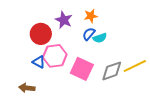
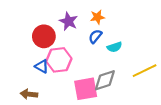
cyan semicircle: (100, 38) -> (115, 47), moved
pink square: (82, 69) -> (86, 89), moved, turned -35
gray diamond: (112, 71) -> (105, 80), moved

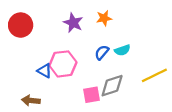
red circle: (44, 36) -> (21, 25), moved
blue semicircle: (95, 36) -> (102, 52), moved
pink square: (86, 89) -> (91, 95), size x0.7

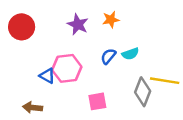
yellow line: (154, 75) -> (165, 81), turned 35
gray diamond: (112, 86) -> (143, 92), moved, turned -50

